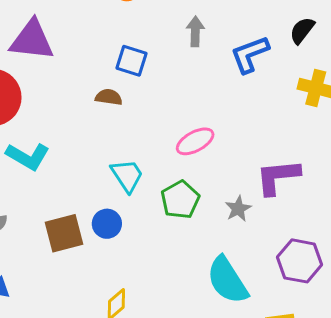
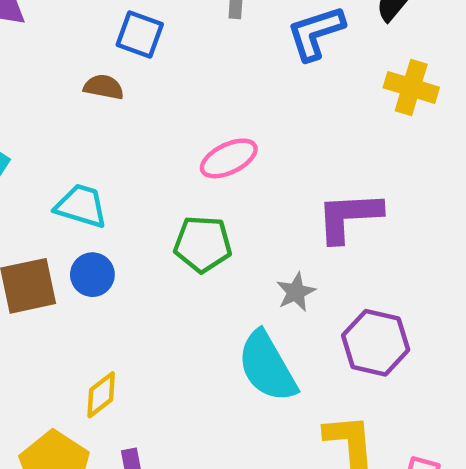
cyan trapezoid: (127, 175) -> (81, 206), moved, turned -42
green pentagon: (180, 200) -> (203, 244), turned 30
gray star: (238, 209) -> (296, 292), moved

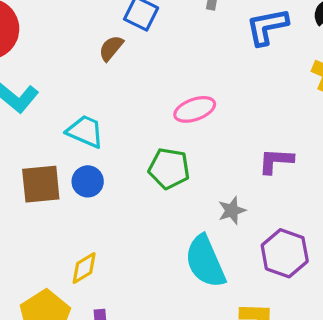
brown semicircle: (104, 87) -> (111, 48), turned -68
purple L-shape: (349, 217) -> (276, 161), size x0.7

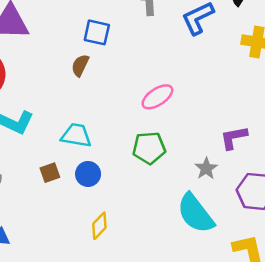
purple L-shape: (276, 161) -> (234, 138), moved
brown square: (41, 184) -> (50, 173), moved, size x0.6
yellow diamond: (84, 268) -> (99, 226), moved

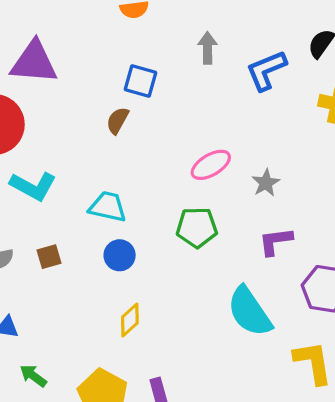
purple L-shape: (234, 138) -> (275, 241), moved
gray star: (206, 168) -> (266, 183), moved
brown square: (50, 173) -> (49, 257), moved

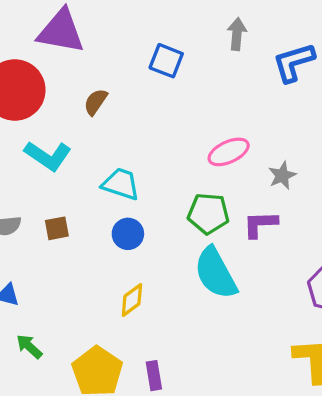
brown semicircle: (118, 121) -> (96, 102), moved
purple L-shape: (275, 241) -> (260, 224), moved
cyan semicircle: (250, 312) -> (216, 273), moved

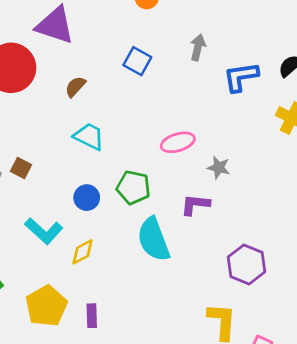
cyan L-shape: (48, 156) -> (44, 231), moved
gray star: (282, 175) -> (219, 168), turned 30
cyan trapezoid: (121, 184) -> (89, 136), moved
green pentagon: (208, 214) -> (133, 187), moved
brown square: (57, 228) -> (21, 168), moved, turned 30

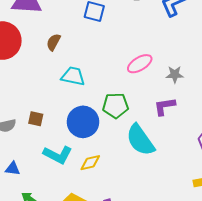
brown square: (21, 168) -> (36, 119), moved
blue circle: (87, 198) -> (83, 122), size x1.6
yellow diamond: (83, 252) -> (90, 163), turned 30

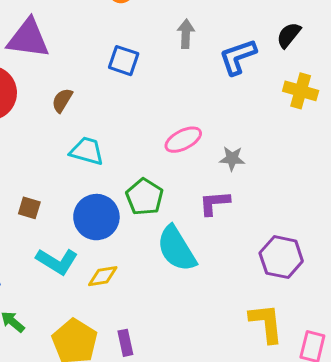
green pentagon: (116, 105) -> (145, 197), turned 30

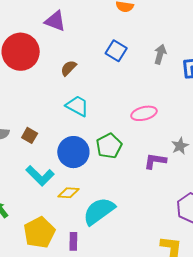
gray arrow: (186, 34) -> (160, 54), moved
purple triangle: (28, 39) -> (55, 21), size x0.7
gray star: (232, 159) -> (180, 146), moved, turned 30
cyan semicircle: (176, 249) -> (99, 211), moved, turned 72

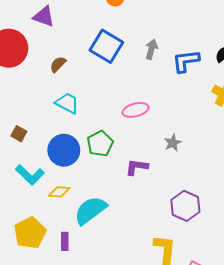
blue square: (116, 51) -> (106, 46), size x1.5
purple L-shape: (155, 161) -> (137, 167), moved

